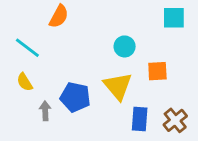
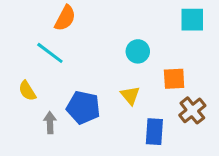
cyan line: (27, 48) -> (50, 53), moved
yellow triangle: (118, 86) -> (130, 95), size x0.6
brown cross: (175, 120) -> (192, 110), moved

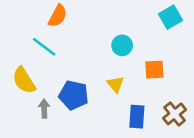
cyan square: (192, 20) -> (170, 17), turned -30
yellow semicircle: (27, 91) -> (24, 80), size x1.5
brown cross: (192, 110) -> (175, 114), moved

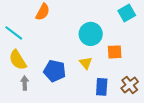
cyan circle: (122, 45) -> (91, 34), size x1.5
cyan line: (44, 47) -> (14, 33), moved
gray arrow: (44, 109) -> (25, 83), moved

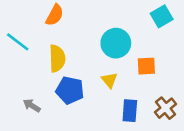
yellow semicircle: (18, 60) -> (57, 58), moved, turned -150
gray arrow: (25, 83) -> (32, 106), turned -56

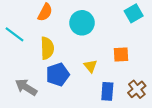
cyan circle: (116, 43) -> (82, 23), moved
blue pentagon: (70, 90) -> (58, 75), turned -30
gray arrow: (32, 106) -> (26, 87), size x1.5

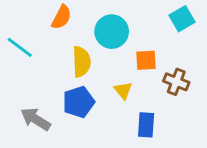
yellow semicircle: (47, 48) -> (82, 62), moved
orange square: (121, 54) -> (146, 60), moved
brown cross: (137, 89) -> (176, 82), moved, turned -30

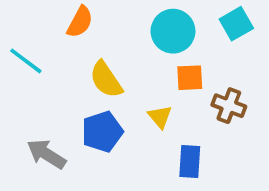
cyan circle: (112, 32) -> (173, 31), moved
yellow semicircle: (82, 62) -> (106, 80), turned 148

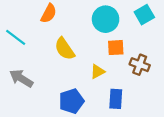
yellow triangle: (160, 117) -> (98, 72), turned 42
blue pentagon: (102, 132) -> (71, 101), moved
gray arrow: (46, 154) -> (21, 78), moved

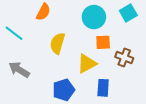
yellow semicircle: (65, 49) -> (58, 43), turned 50
yellow triangle: (98, 72) -> (87, 64), size x1.5

